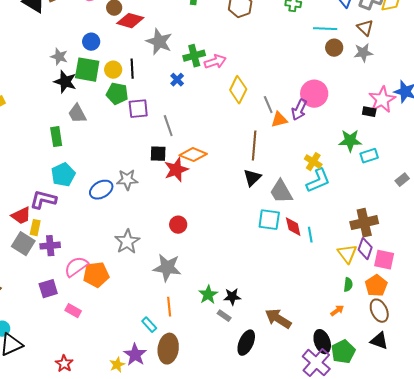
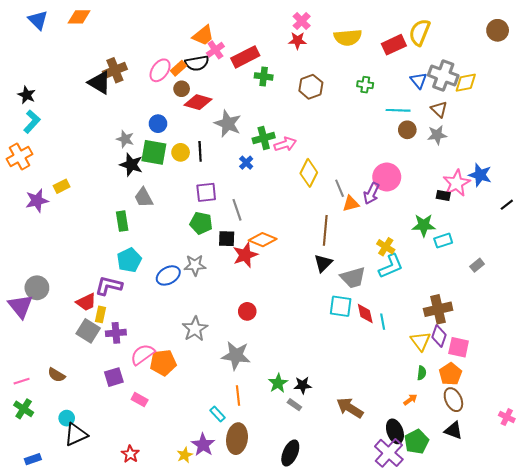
green pentagon: (117, 94) -> (201, 223), moved
gray trapezoid: (281, 192) -> (353, 278), turned -76
black ellipse: (246, 343) -> (290, 453), moved

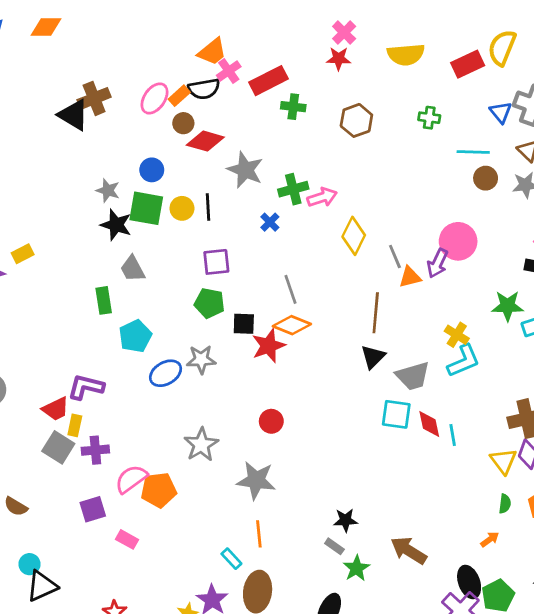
gray line: (237, 210) -> (291, 289), moved
cyan pentagon: (129, 260) -> (135, 336), moved
green star: (278, 383) -> (356, 568), moved

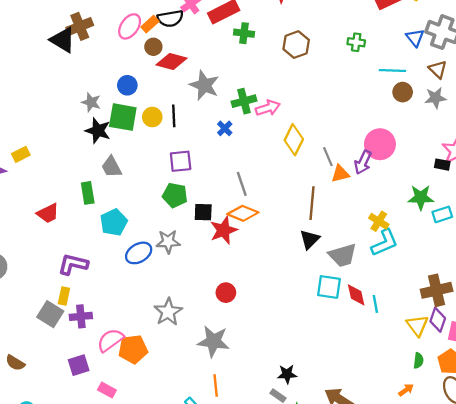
red trapezoid: (56, 409) -> (48, 213), moved

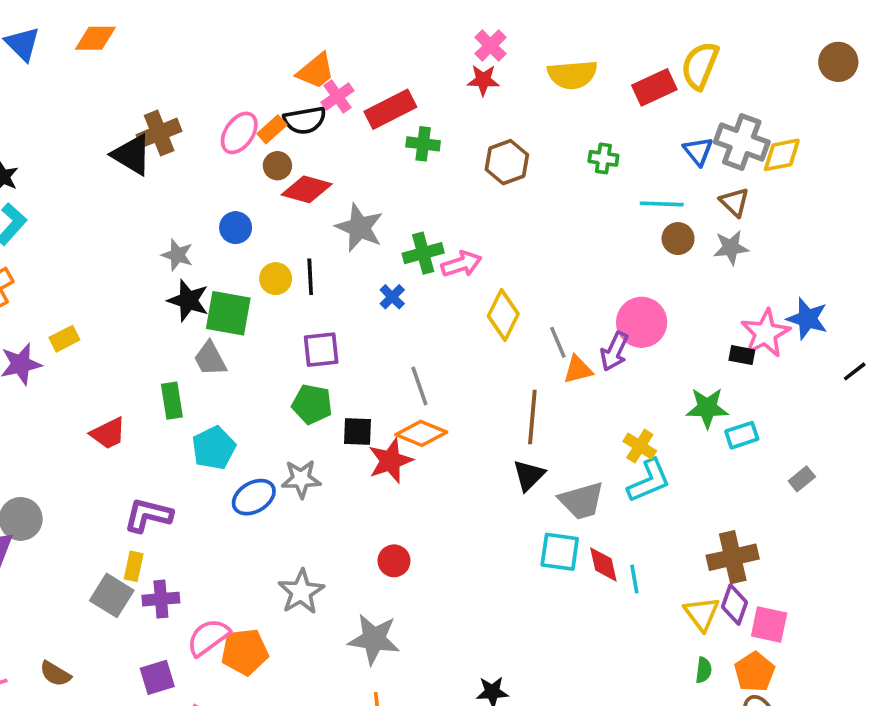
green square: (123, 117) -> (228, 313), moved

